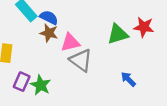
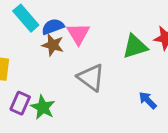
blue semicircle: (49, 18) -> (53, 27), turned -48
pink triangle: (70, 42) -> (78, 34), moved, turned -48

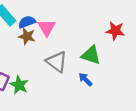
green triangle: (135, 46) -> (91, 55), moved, turned 35
blue arrow: (148, 100) -> (85, 79), moved

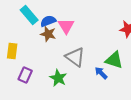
green triangle: (91, 55) -> (114, 60), moved
green star: (19, 85) -> (58, 78), moved

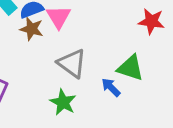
green star: (58, 78) -> (63, 102), moved

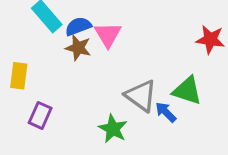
gray triangle: (72, 63) -> (141, 96), moved

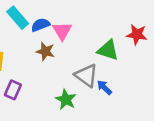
brown star: (78, 48) -> (45, 51), moved
green triangle: (187, 91) -> (108, 50), moved

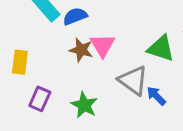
pink triangle: (62, 31) -> (103, 45), moved
green star: (66, 100) -> (84, 105), moved

